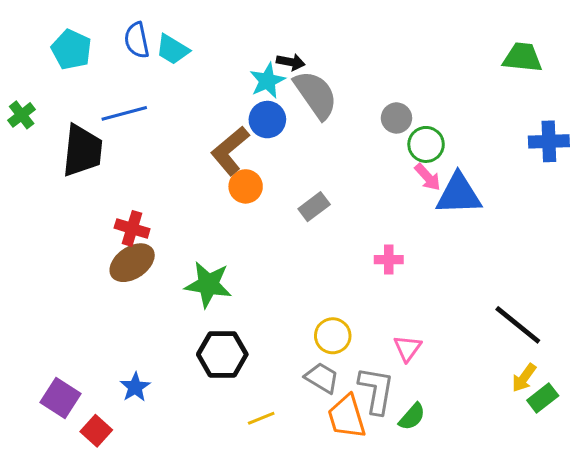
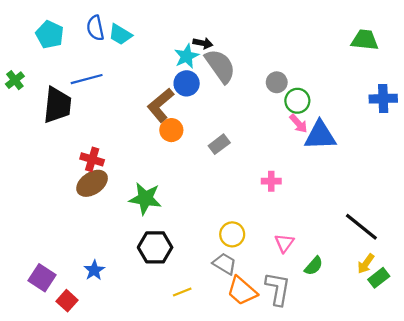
gray L-shape: (376, 390) -> (278, 289), moved
orange trapezoid: (347, 417) -> (242, 291), turned -32
green semicircle: (412, 417) -> (314, 266), moved

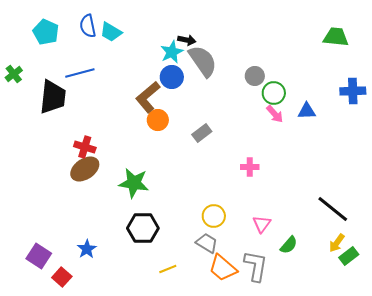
blue triangle: (320, 136) -> (307, 111), moved, size x0.6

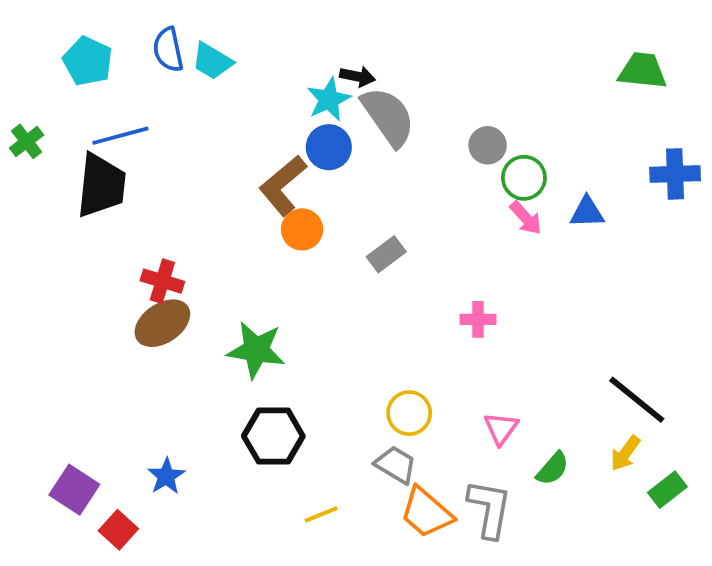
blue line: (80, 73) -> (120, 136), moved
yellow arrow: (337, 243) -> (625, 453), moved

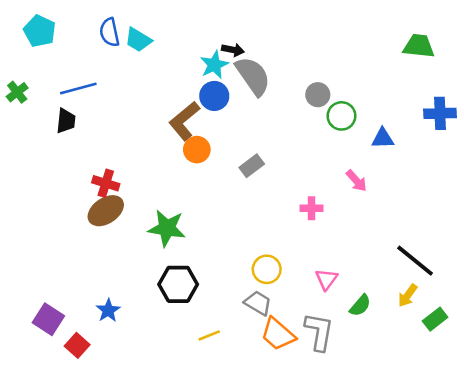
cyan pentagon: (88, 61) -> (40, 31), moved
black trapezoid: (101, 185) -> (66, 121), size x0.6
pink arrow: (526, 218) -> (356, 181), moved

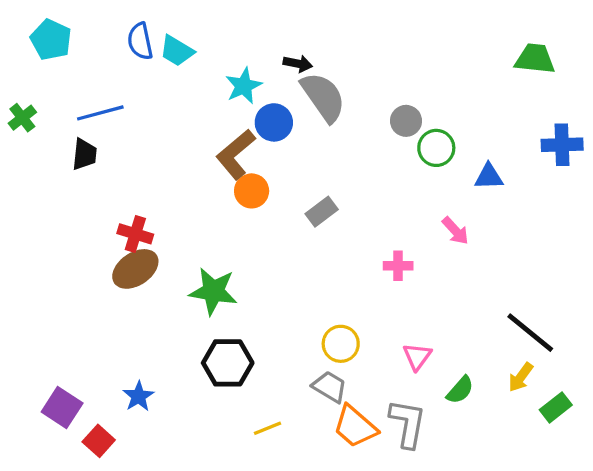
cyan star: (214, 65) -> (244, 86), moved

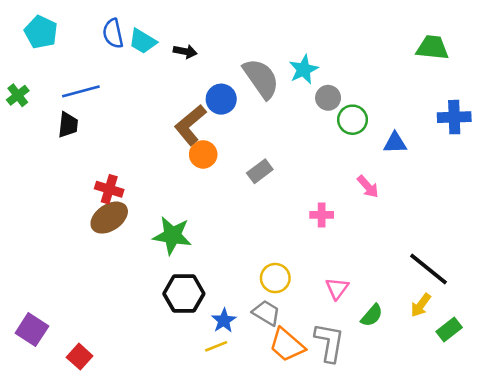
black arrow: (298, 64) -> (185, 51), moved
cyan star: (244, 86) -> (304, 69), moved
blue star: (139, 396) -> (224, 321), moved
purple square: (62, 407) -> (32, 330), moved

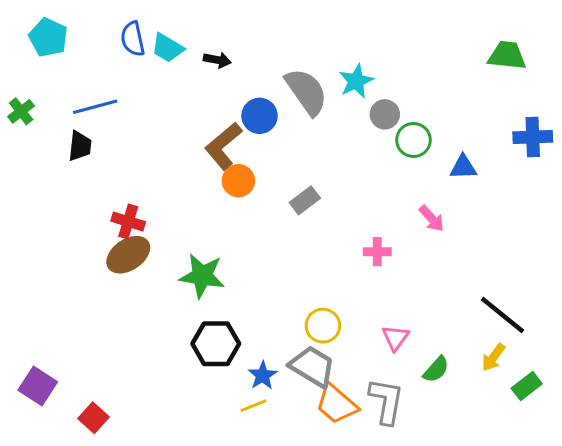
gray trapezoid: (266, 313) -> (312, 366), size x1.4

